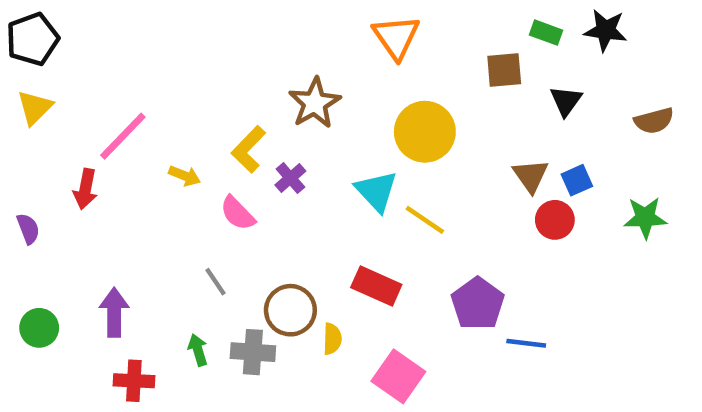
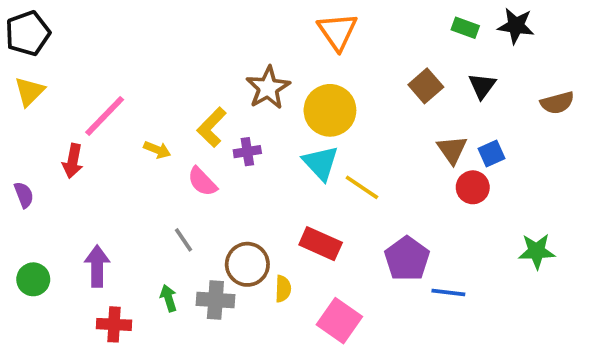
brown square: (504, 70) -> (426, 86), moved, turned -36
yellow circle: (425, 132) -> (330, 110), moved
purple cross: (290, 178) -> (247, 152), turned 32
green star: (645, 218) -> (537, 251), moved

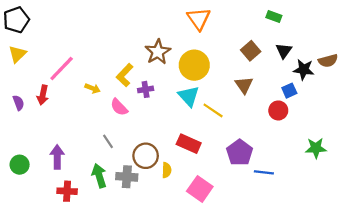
black star: (516, 26) -> (304, 70), moved
brown triangle: (452, 150) -> (244, 85), moved
purple semicircle: (24, 195) -> (18, 103), moved
green arrow: (168, 298) -> (99, 176), size x1.5

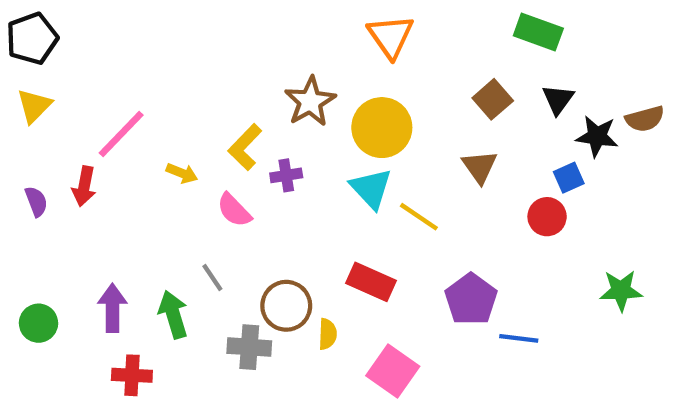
green rectangle: (274, 16) -> (538, 32), size x1.5
green arrow: (99, 176) -> (173, 314), moved

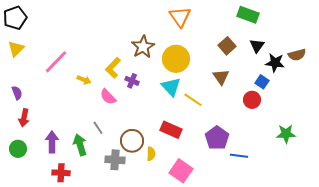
purple cross: (286, 175) -> (132, 81), turned 32
blue square: (569, 178) -> (262, 82), turned -32
red arrow: (84, 186) -> (24, 118), moved

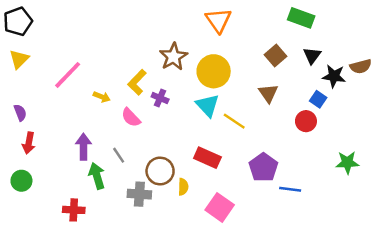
purple arrow: (52, 142) -> (83, 147), moved

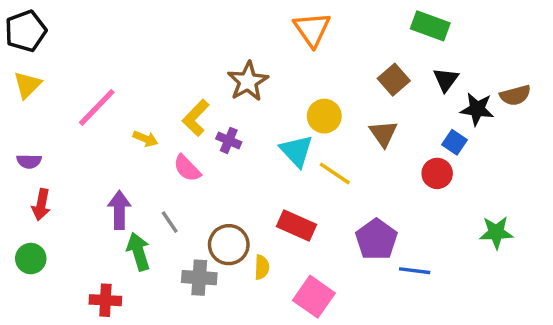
yellow circle: (214, 71) -> (324, 116), moved, size x0.7
purple semicircle: (20, 113) -> (29, 161), turned 112

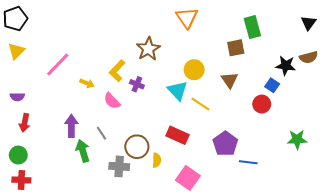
green rectangle: (430, 26) -> (252, 27), moved, turned 55
brown square: (394, 80) -> (236, 48), turned 30
black triangle: (446, 80) -> (309, 23), moved
red cross: (105, 300) -> (21, 180), moved

